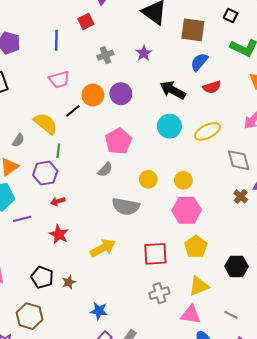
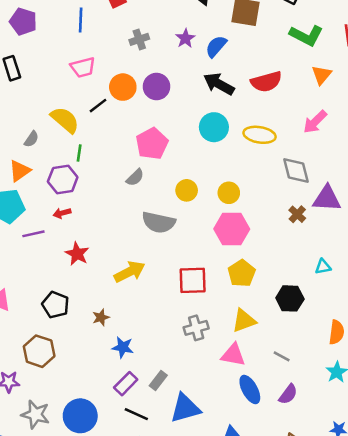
blue semicircle: (199, 62) -> (216, 46), moved
red semicircle: (212, 87) -> (266, 82), size x1.4
yellow ellipse: (207, 131) -> (260, 135), turned 35
red arrow: (58, 201) -> (62, 213), moved
brown star: (69, 282) -> (101, 317), moved

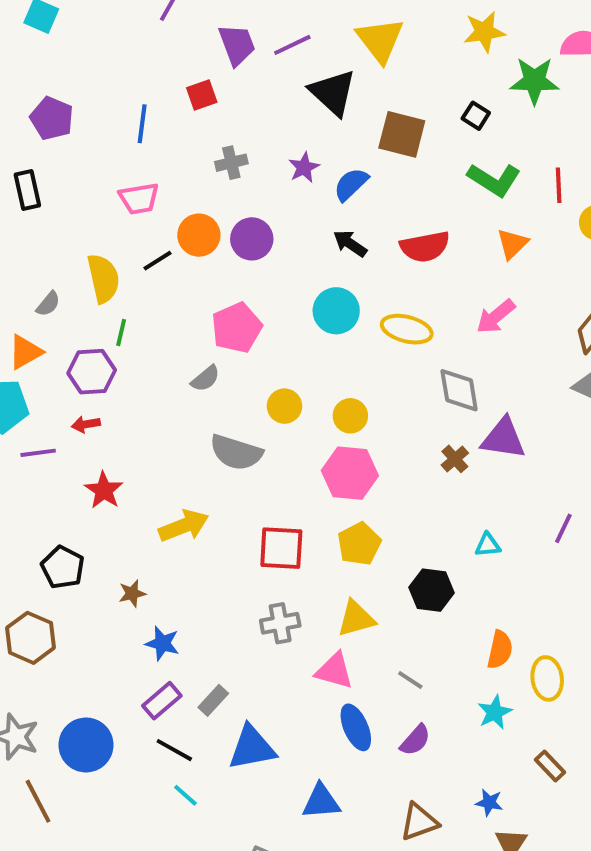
black arrow: (219, 84) -> (350, 244), size x0.7
yellow semicircle: (65, 120) -> (103, 278), turned 32

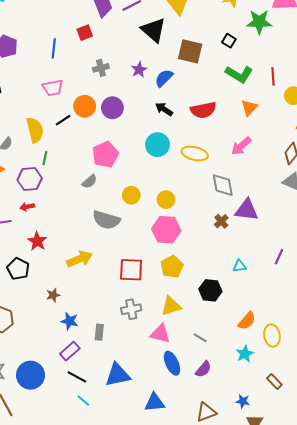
black pentagon: (63, 567) -> (18, 269), moved
orange semicircle: (500, 650) -> (247, 321), turned 30
gray rectangle: (213, 700) -> (99, 332), moved, turned -35

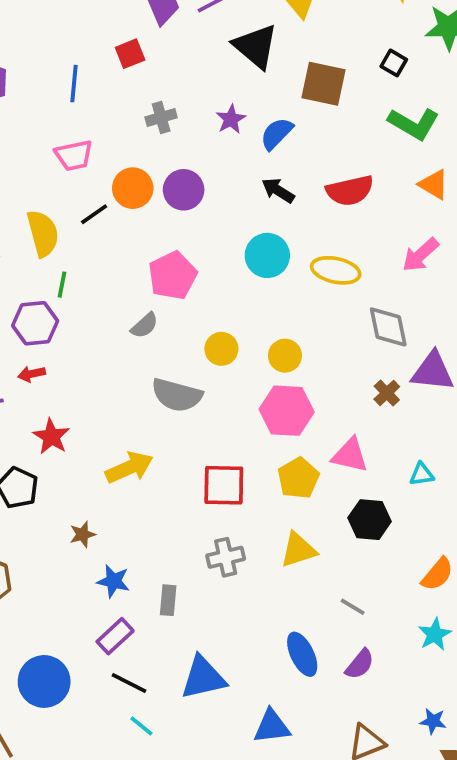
orange triangle: (249, 108) -> (434, 184), turned -42
pink triangle: (160, 334) -> (350, 455), moved

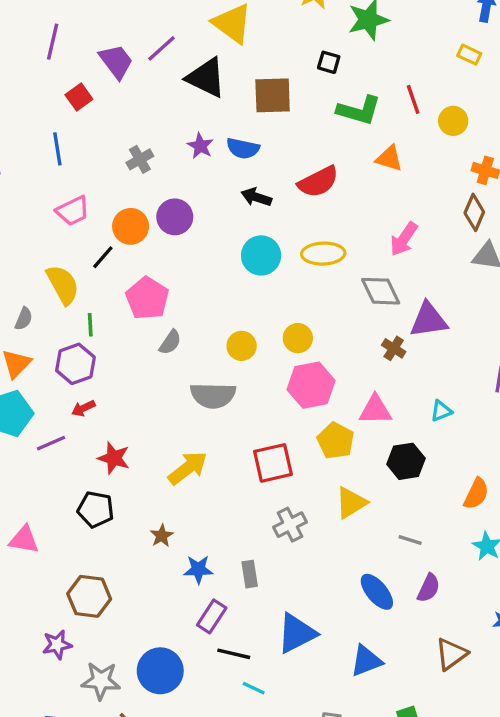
red square: (130, 54) -> (79, 97), moved
blue semicircle: (277, 134) -> (243, 148), turned -108
pink arrow: (420, 255) -> (404, 239), moved
pink pentagon: (173, 276) -> (147, 298), moved

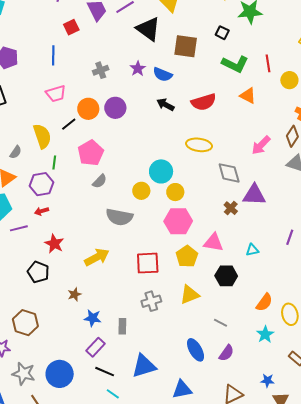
pink arrow: (404, 239) -> (261, 145), moved
cyan circle: (261, 255) -> (161, 171), moved

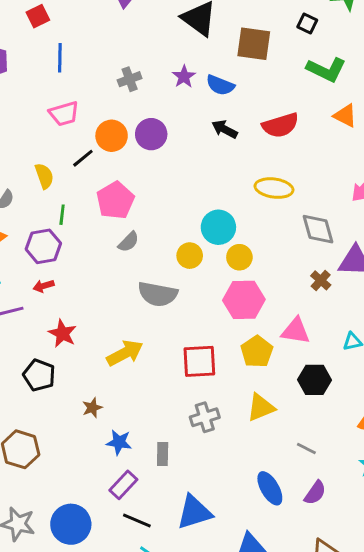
red square: (71, 27) -> (38, 16), moved
yellow semicircle: (42, 136) -> (44, 176), size x0.7

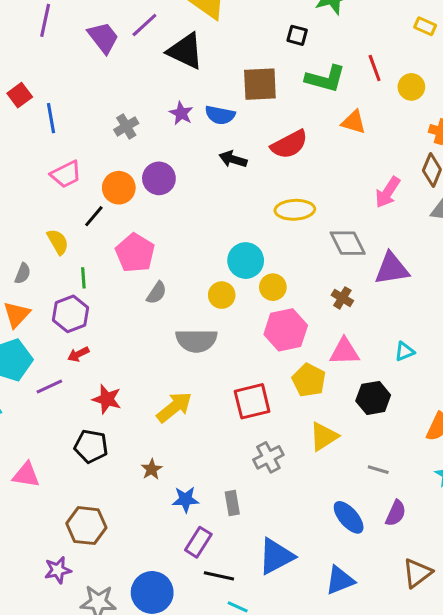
red square: (38, 16) -> (20, 95), moved
brown square: (254, 44) -> (260, 84), moved
brown cross: (321, 280) -> (342, 298), moved

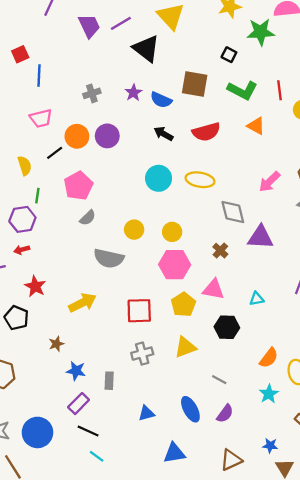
cyan circle: (246, 261) -> (159, 178), moved
blue triangle: (276, 556) -> (146, 413), moved, size x0.6

